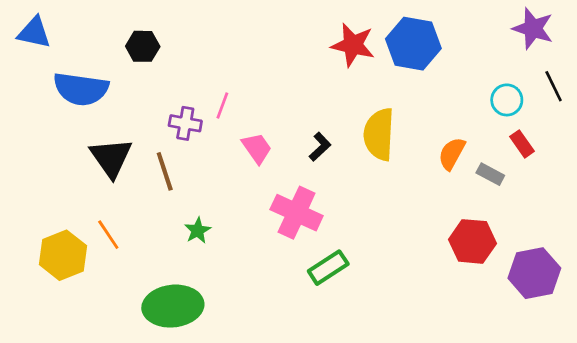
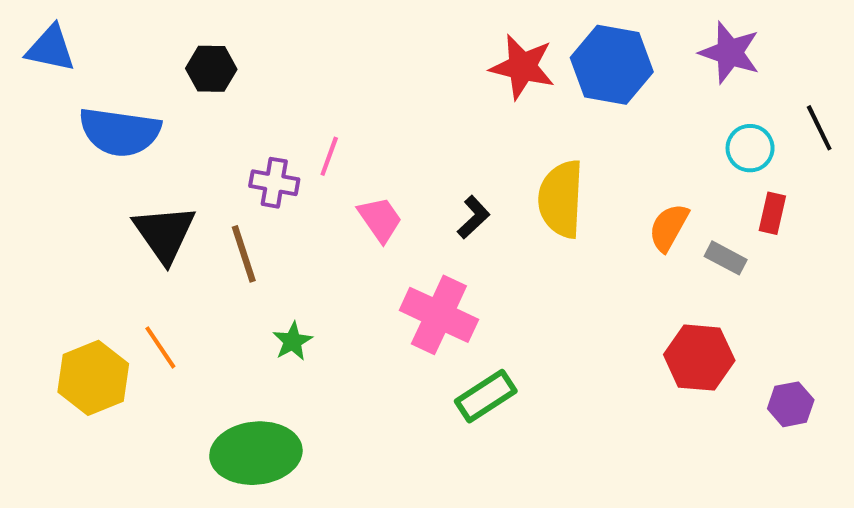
purple star: (533, 29) -> (730, 53), moved
red rectangle: (522, 144) -> (772, 213), turned 48
purple hexagon: (534, 273) -> (791, 404), size x0.6

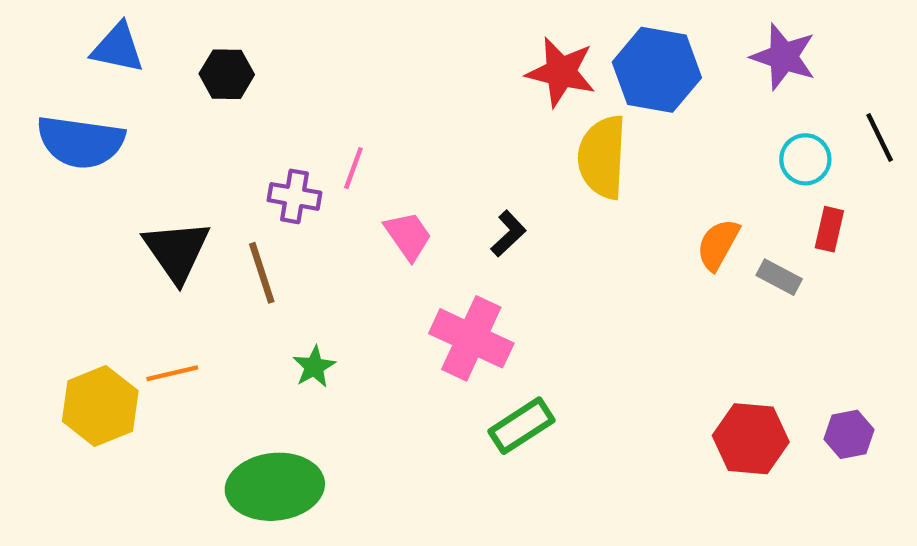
blue triangle: (51, 48) -> (118, 48), moved
blue semicircle: (120, 132) -> (81, 142), moved
yellow semicircle: (561, 199) -> (602, 157), moved
orange line: (160, 347) -> (172, 373), turned -69
red hexagon: (699, 358) -> (751, 439), moved

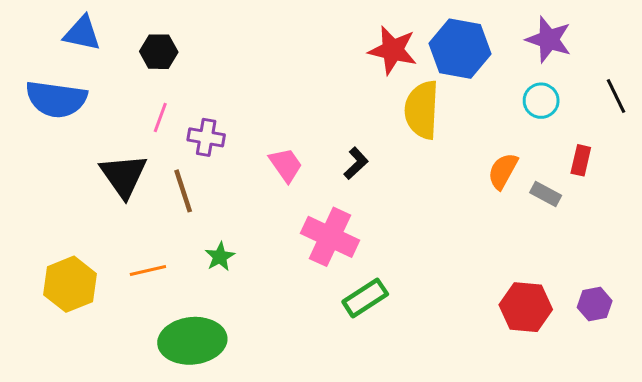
cyan circle: (805, 159) -> (541, 101), moved
pink line: (353, 168) -> (160, 117), moved
orange line: (172, 373) -> (148, 270), moved

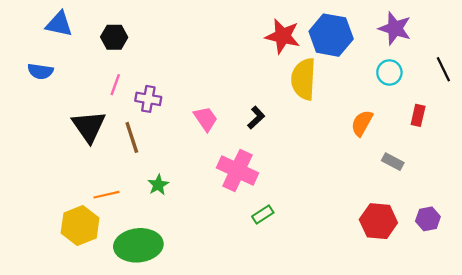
blue semicircle: (56, 99) -> (40, 71), size x0.6
gray rectangle: (546, 194) -> (393, 162), moved
yellow hexagon: (70, 284) -> (80, 226), moved
green rectangle: (365, 298) -> (263, 214), size x0.7

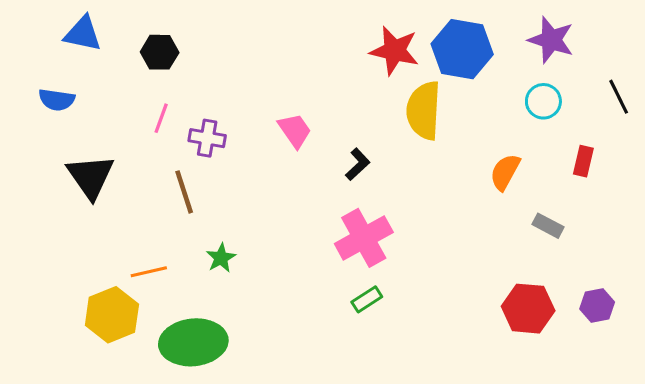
pink trapezoid: (206, 119) -> (295, 130), moved
black triangle: (89, 126) -> (90, 177), moved
pink cross: (237, 170) -> (364, 238), moved, turned 36

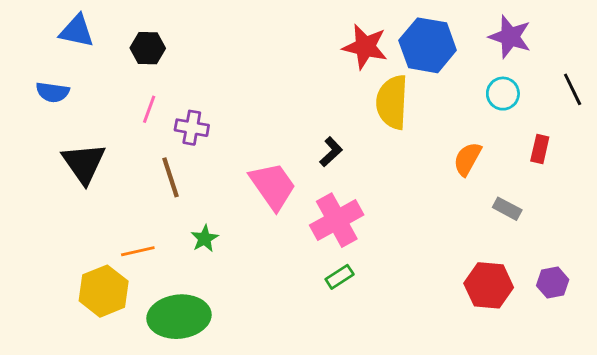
pink trapezoid: (295, 130) -> (273, 186), moved, size x1.5

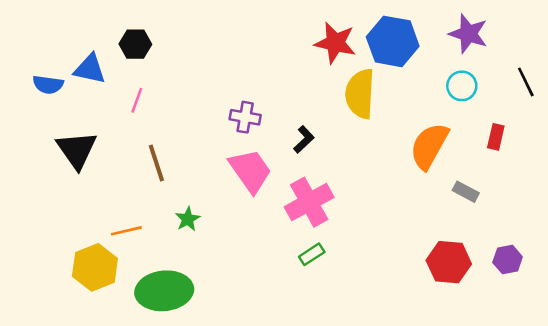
blue triangle: (77, 31) -> (90, 69), moved
purple cross: (192, 128) -> (245, 117), moved
orange semicircle: (467, 159) -> (429, 146), size x1.5

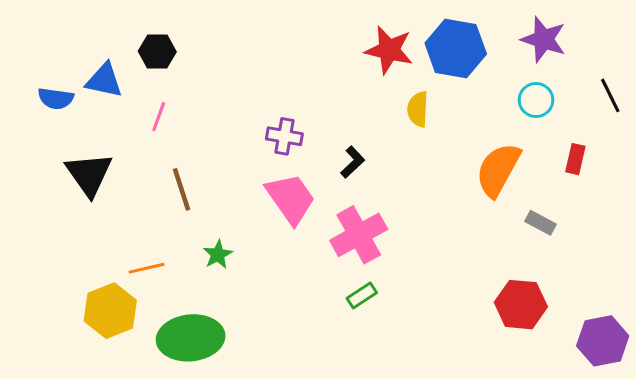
yellow semicircle: (360, 94) -> (418, 109), size x0.6
purple hexagon: (508, 260) -> (603, 341), moved, size x1.5

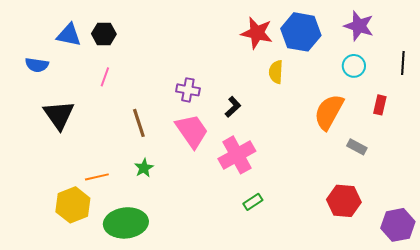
blue triangle: (104, 80) -> (69, 35), moved
black line: (610, 95) -> (403, 63), turned 30
brown line: (181, 189) -> (139, 123), moved
green rectangle: (362, 295) -> (253, 202), moved

